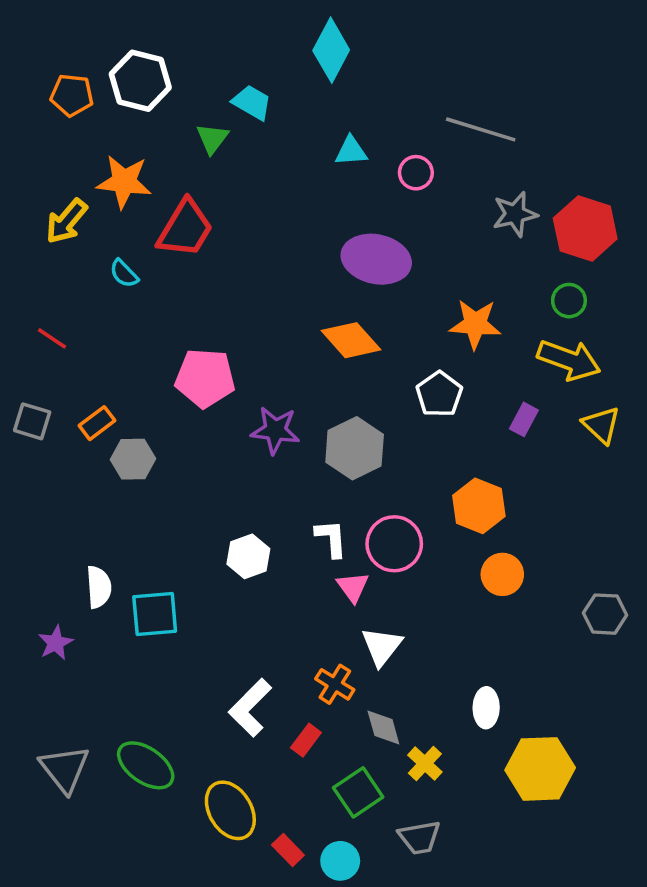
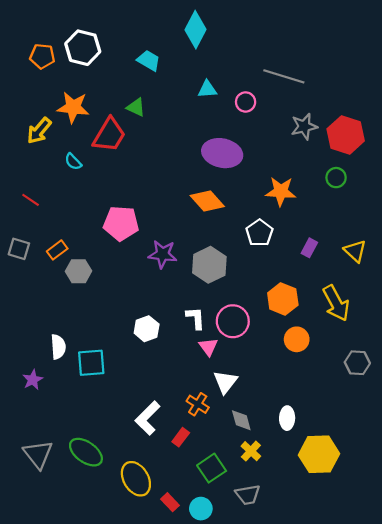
green triangle: (212, 138) -> (136, 107), moved, turned -42
yellow arrow: (569, 360) -> (336, 303), moved, turned 42
gray diamond: (383, 728) -> (241, 420), moved

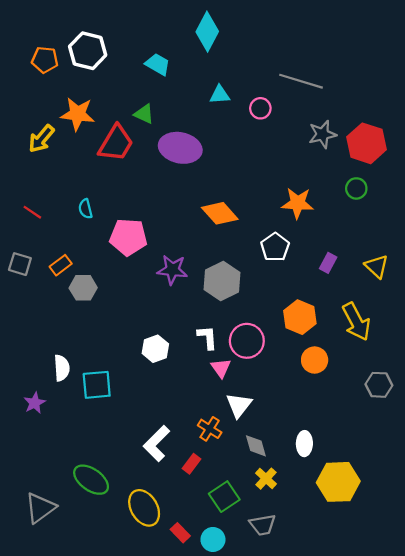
purple ellipse: (222, 153) -> (180, 148), moved
cyan semicircle: (73, 162) -> (85, 209), moved, turned 30
gray triangle: (38, 454) -> (40, 508), moved, turned 32

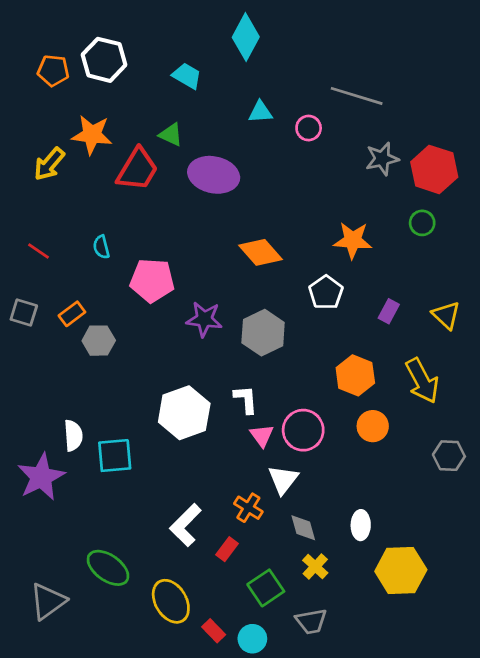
pink circle: (247, 341) -> (303, 430), moved
white hexagon: (155, 349) -> (184, 413), size x1.6
purple star: (35, 403) -> (41, 477), size x1.8

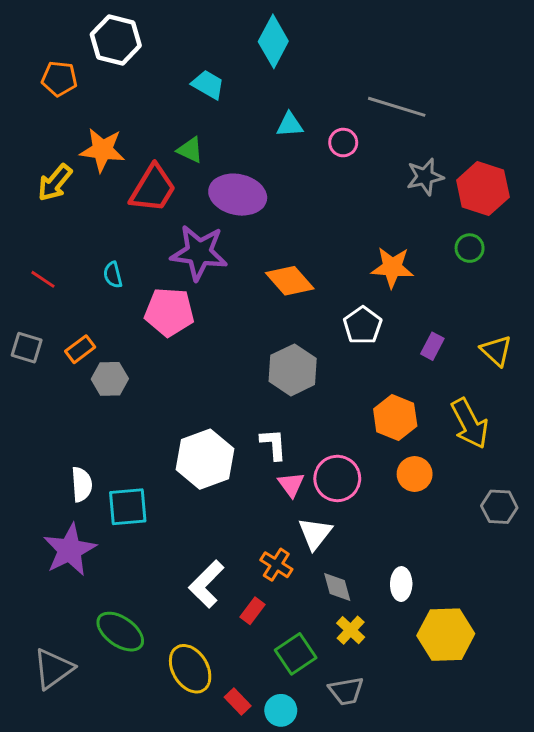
white hexagon: (104, 60) -> (116, 40), moved
purple star: (204, 319) -> (199, 253), moved, size x1.4
purple star: (41, 477) -> (70, 550), moved

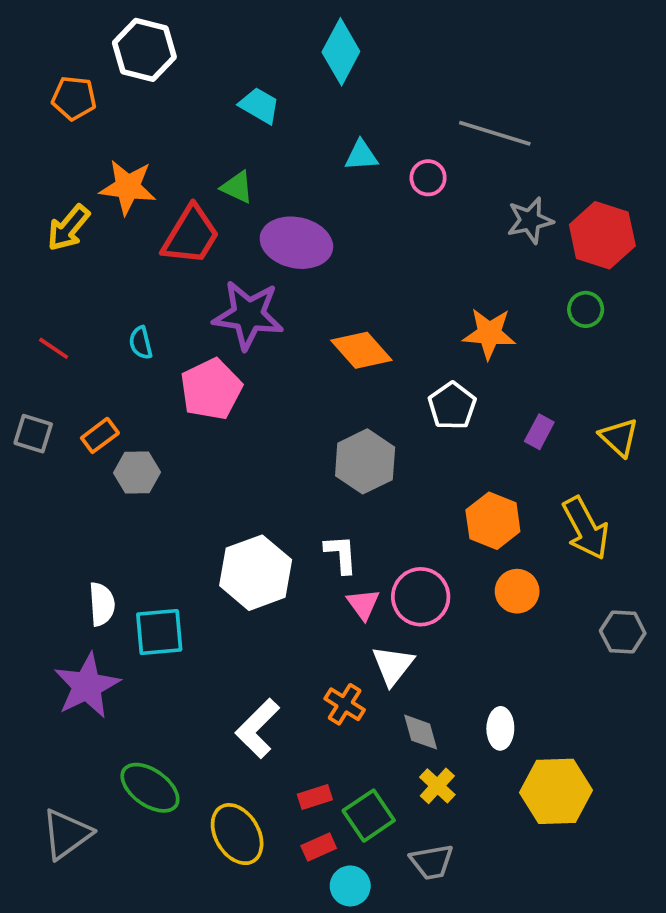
pink pentagon: (169, 312) -> (211, 389), turned -30
red rectangle: (253, 611) -> (315, 797), moved, turned 35
red rectangle: (238, 701) -> (319, 847), moved, turned -70

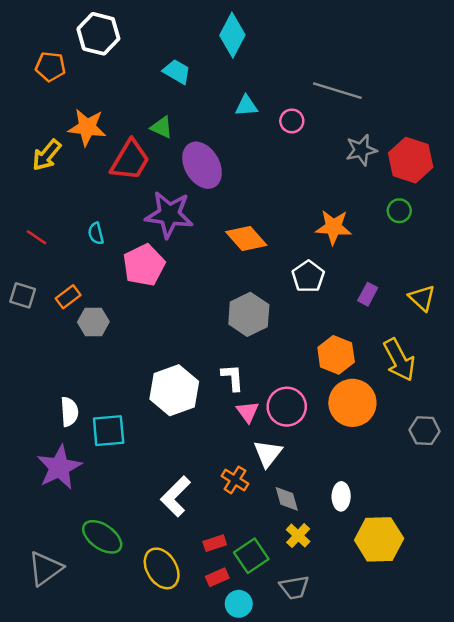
purple ellipse: (296, 243) -> (202, 165), turned 48
orange circle: (517, 591) -> (352, 403), size x1.6

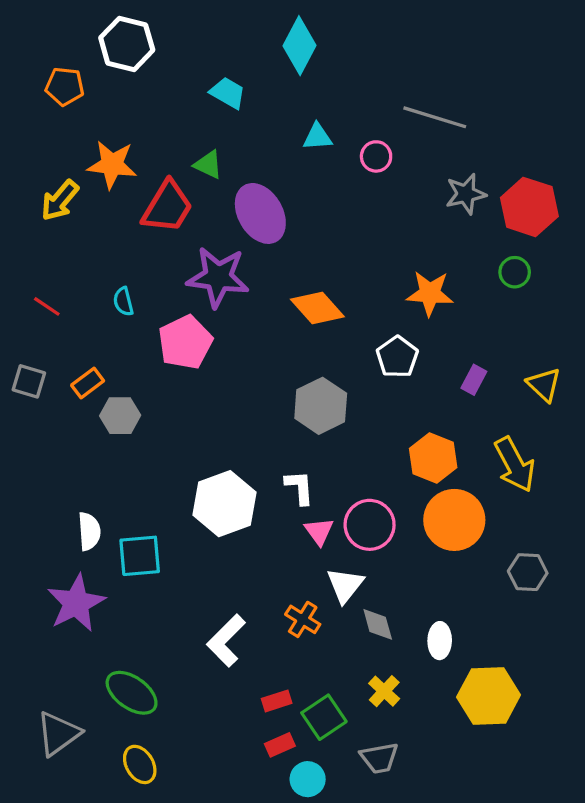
gray hexagon: (425, 431) -> (528, 572), moved
gray diamond: (287, 499) -> (378, 624), moved
yellow ellipse: (162, 568) -> (140, 764), moved, size x0.7

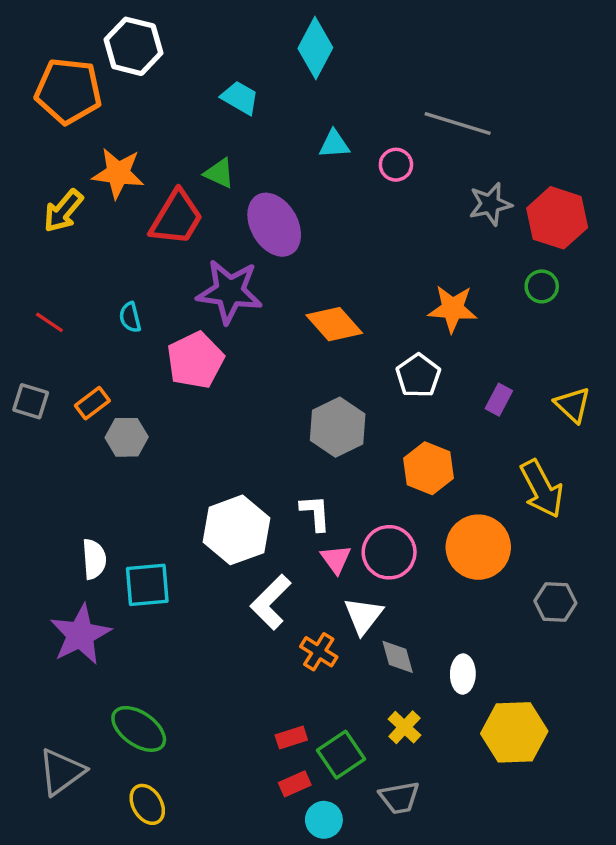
orange pentagon: (65, 86) -> (68, 91), size x1.6
orange hexagon: (433, 458) -> (429, 468), moved
white L-shape: (226, 641) -> (271, 602), moved

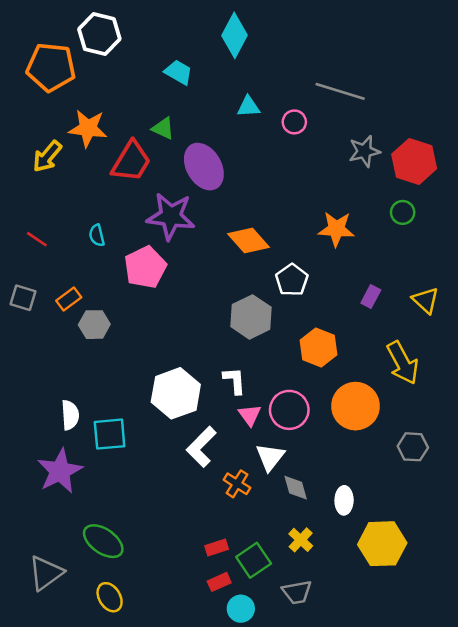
white pentagon: (418, 376) -> (292, 280), moved

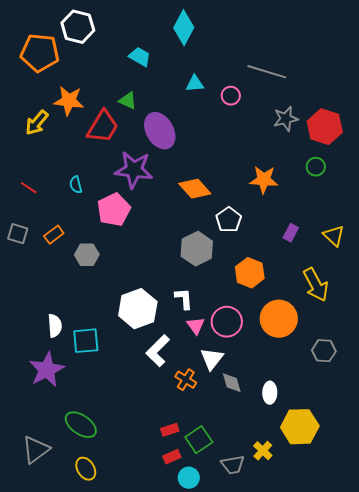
gray hexagon: (94, 325) -> (87, 255), moved
yellow cross: (301, 540) -> (263, 451), moved

